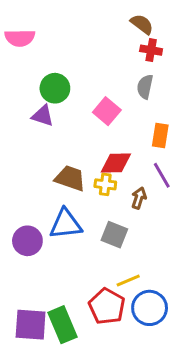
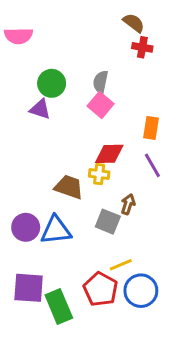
gray semicircle: (145, 87) -> (101, 82), moved
brown trapezoid: (70, 178) -> (69, 187), moved
brown arrow: (139, 198) -> (128, 204), moved
blue triangle: (66, 224) -> (56, 230), moved
purple square: (31, 325) -> (29, 288), moved

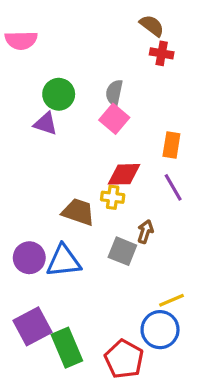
yellow line: (121, 265) -> (171, 300), moved
purple square: (29, 288) -> (33, 326), turned -32
red pentagon: (101, 289) -> (124, 359), moved

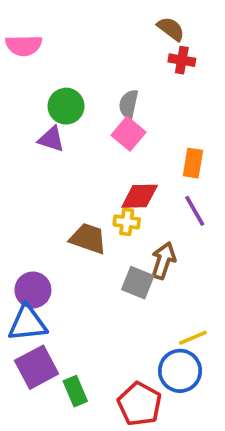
brown arrow: (145, 232) -> (163, 261), size x1.4
blue triangle: (64, 261) -> (27, 323), moved
green rectangle: (67, 348) -> (75, 391), size x0.7

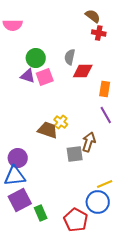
pink square: (129, 134) -> (45, 77), moved, turned 30
red diamond: (140, 196) -> (83, 71), moved
yellow cross: (127, 222) -> (61, 122), moved, turned 32
gray square: (138, 283) -> (75, 154), turned -30

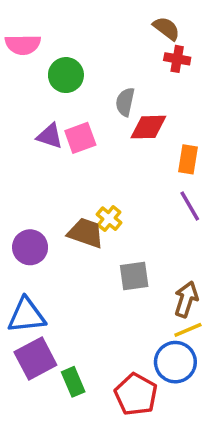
green circle: (36, 58) -> (66, 75), moved
brown arrow: (89, 142) -> (186, 299), moved
purple circle: (18, 158) -> (30, 247), moved

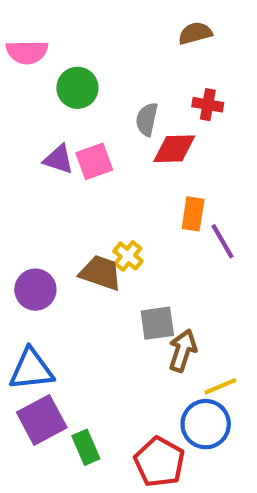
brown semicircle: (166, 28) -> (195, 33), turned -52
red cross: (177, 59) -> (208, 105), moved
orange rectangle: (188, 159) -> (193, 214), moved
brown arrow: (186, 299) -> (183, 351), moved

